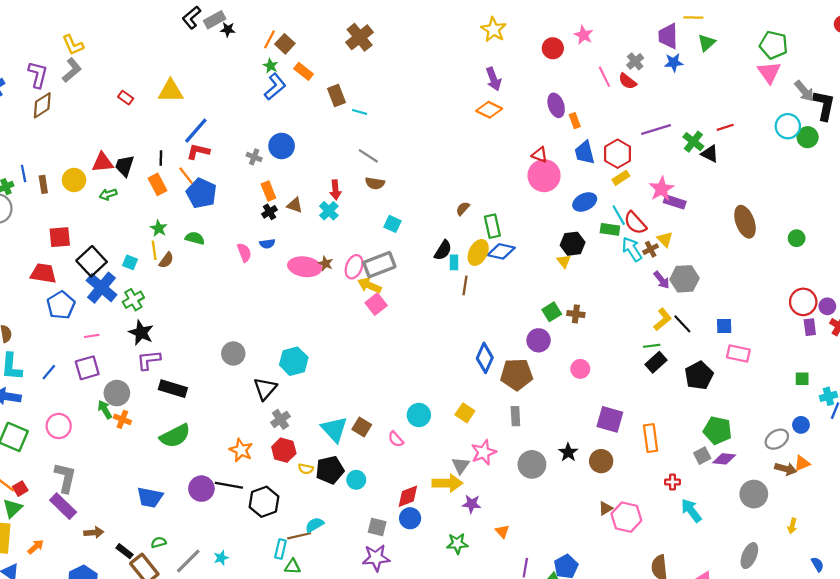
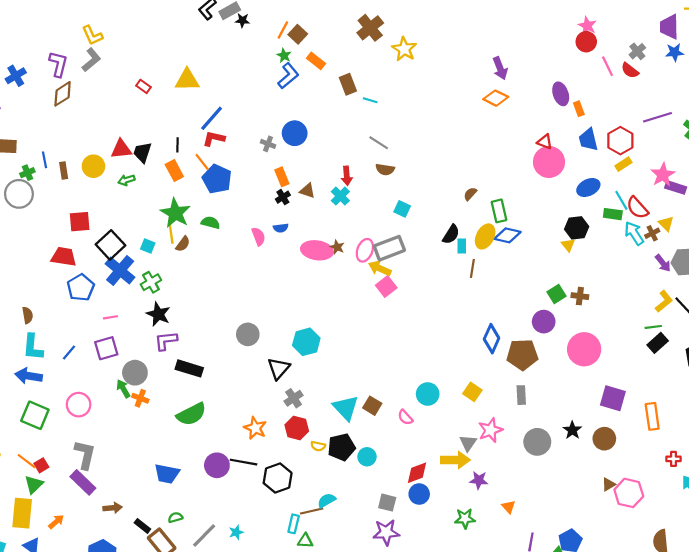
yellow star: (494, 30) -> (404, 49), moved
red circle: (553, 48) -> (586, 42), moved
green star: (159, 228) -> (175, 213), size x1.8
pink circle: (580, 369) -> (584, 349), size x1.8

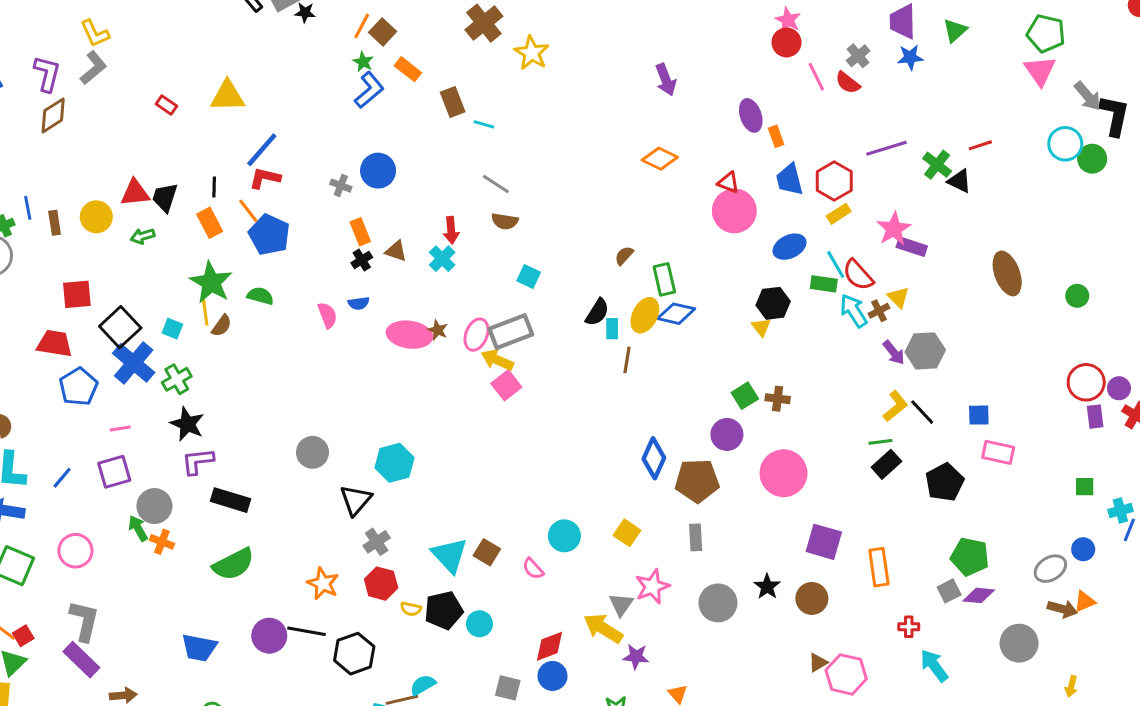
orange diamond: (496, 98) -> (660, 159), moved
yellow arrow: (455, 460) -> (603, 628), turned -148

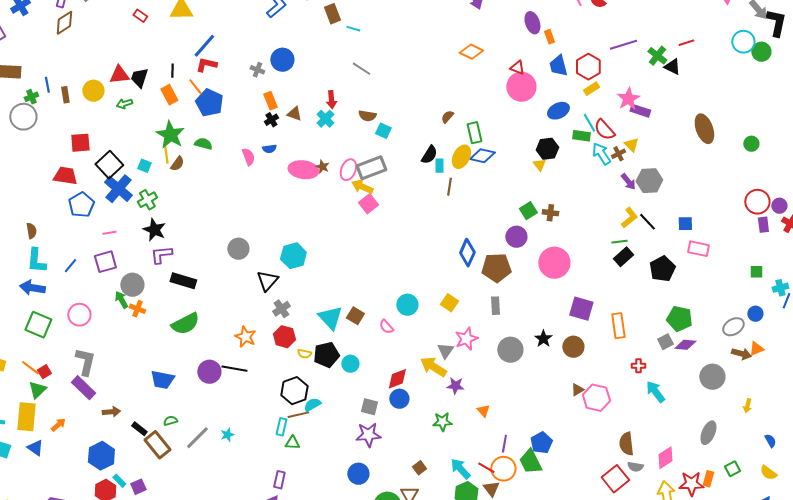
brown semicircle: (505, 221) -> (367, 116), moved
black hexagon: (354, 654) -> (294, 391), moved

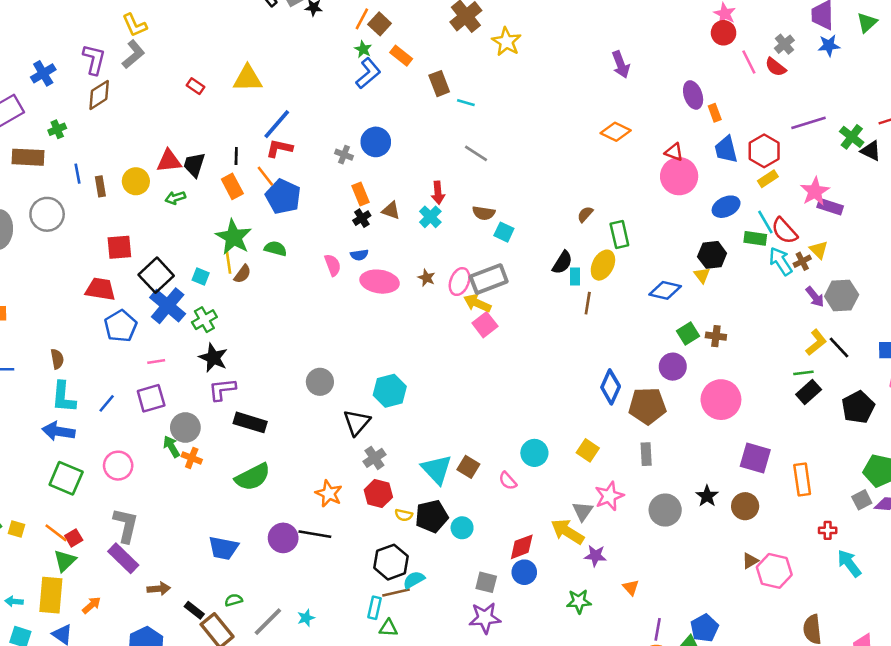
green cross: (31, 97) -> (57, 129), moved
blue diamond: (482, 156) -> (665, 290), moved
pink ellipse: (303, 170) -> (380, 282), moved

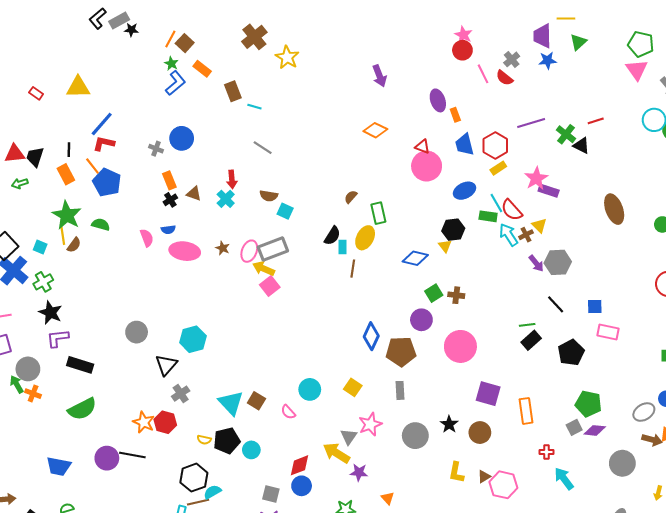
yellow L-shape: (816, 342) -> (456, 472), moved, turned 140
red hexagon: (378, 494) -> (165, 422), moved

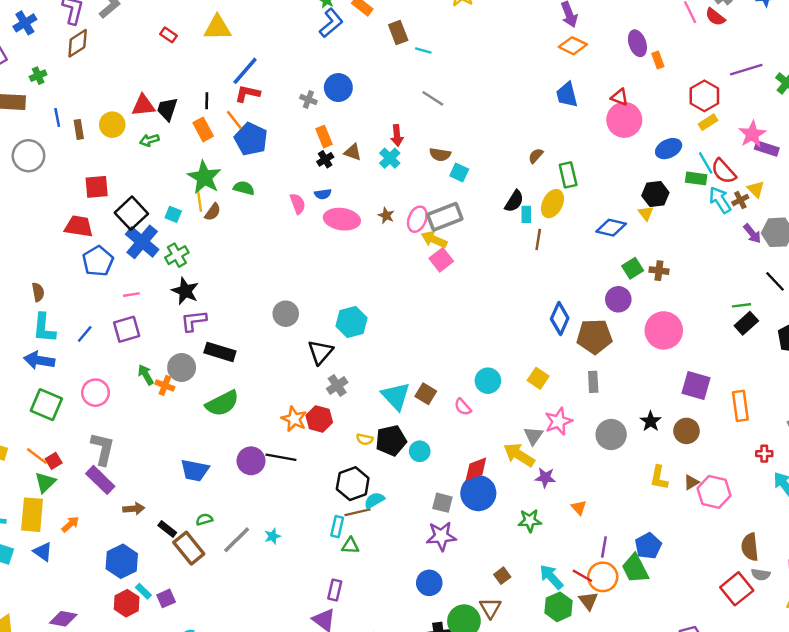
orange diamond: (375, 130) -> (573, 46), moved
blue trapezoid: (465, 145) -> (567, 95), moved
gray circle: (28, 369) -> (182, 368), moved
blue circle: (302, 486) -> (478, 493), size x1.5

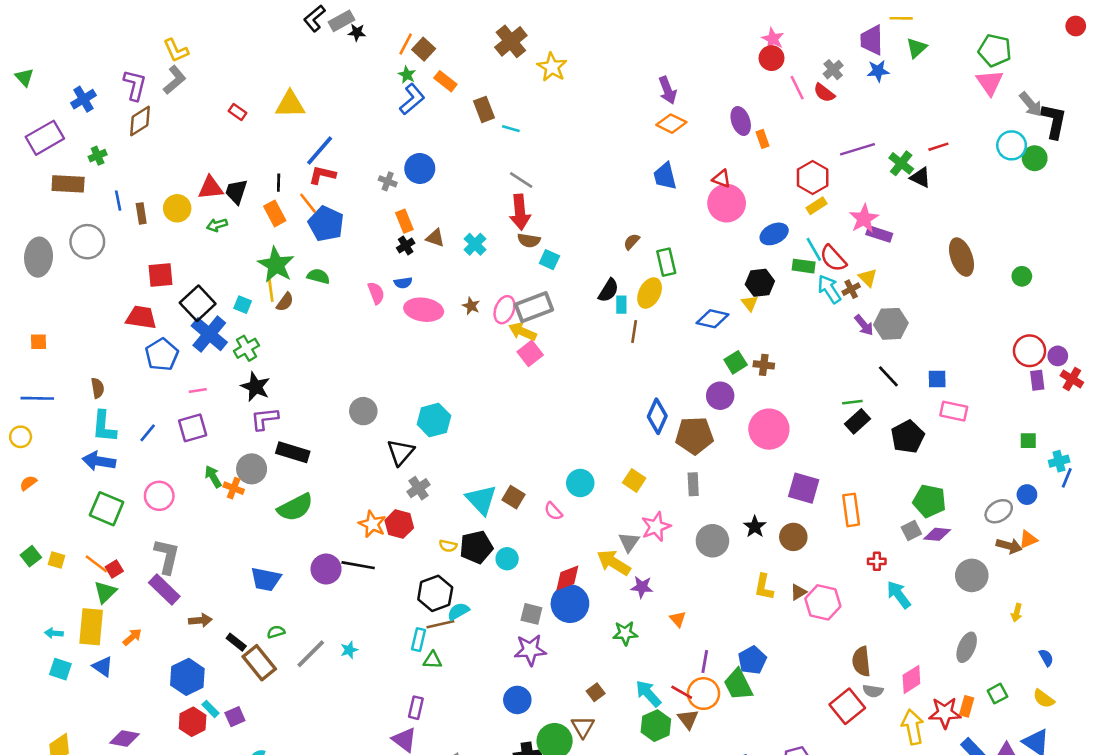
red arrow: (397, 135) -> (520, 212), moved, size x1.5

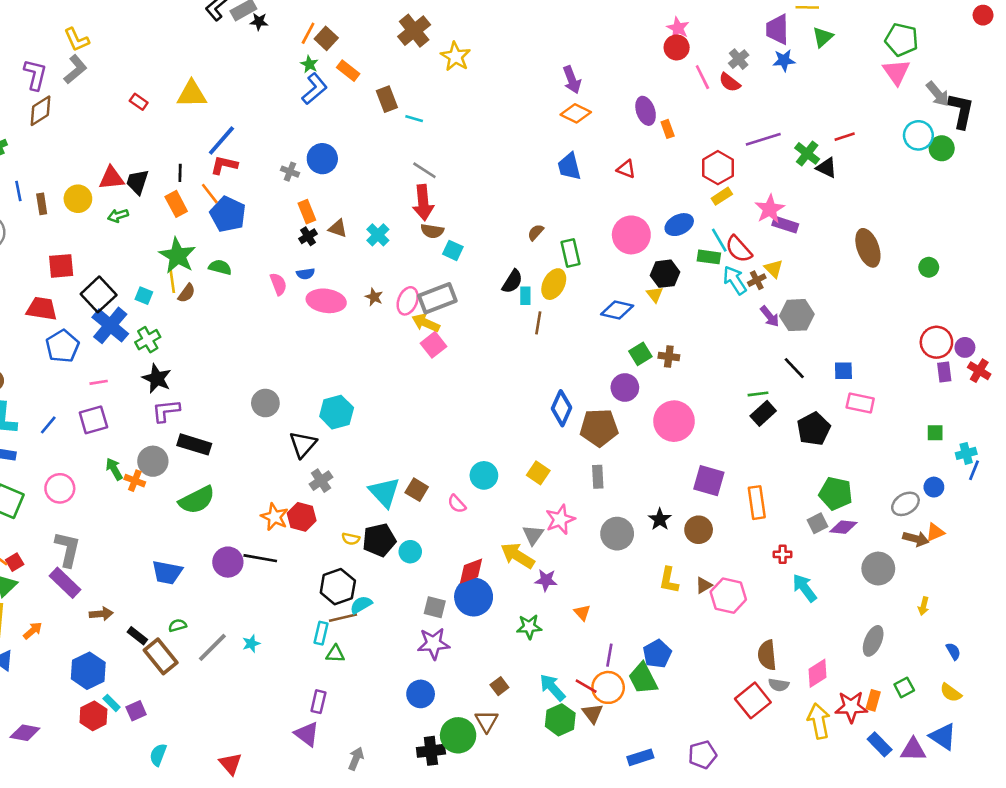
pink circle: (727, 203) -> (631, 235), moved

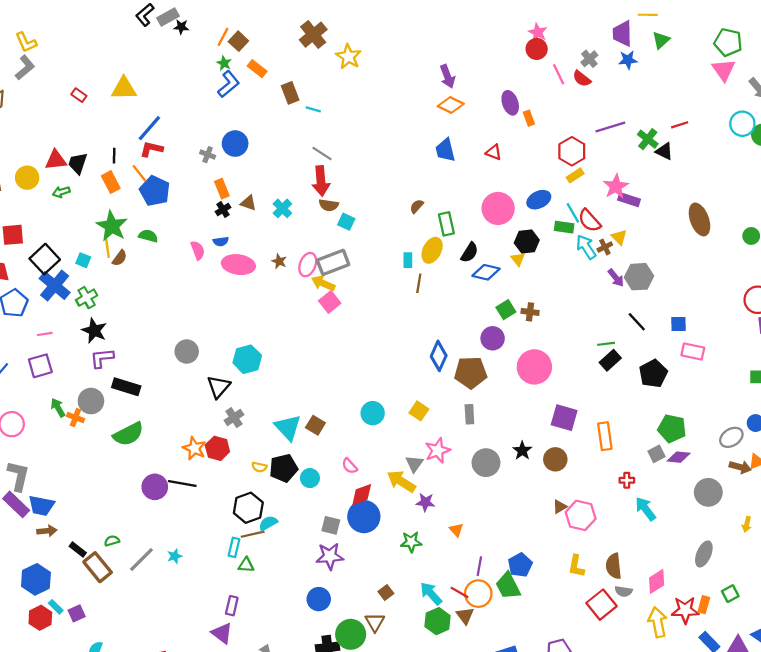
black semicircle: (512, 281) -> (469, 252), moved
pink semicircle: (457, 504) -> (350, 466), moved
blue trapezoid: (167, 572) -> (41, 506), moved
yellow L-shape: (669, 580) -> (576, 566), moved

